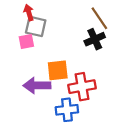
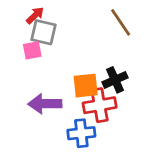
red arrow: (29, 13) -> (35, 15), turned 63
black cross: (95, 39) -> (115, 80), moved
orange square: (58, 70) -> (86, 86), moved

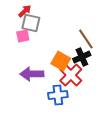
brown line: (121, 22) -> (86, 39), moved
orange square: (86, 86) -> (61, 61), turned 36
red cross: (100, 105) -> (71, 75), turned -35

